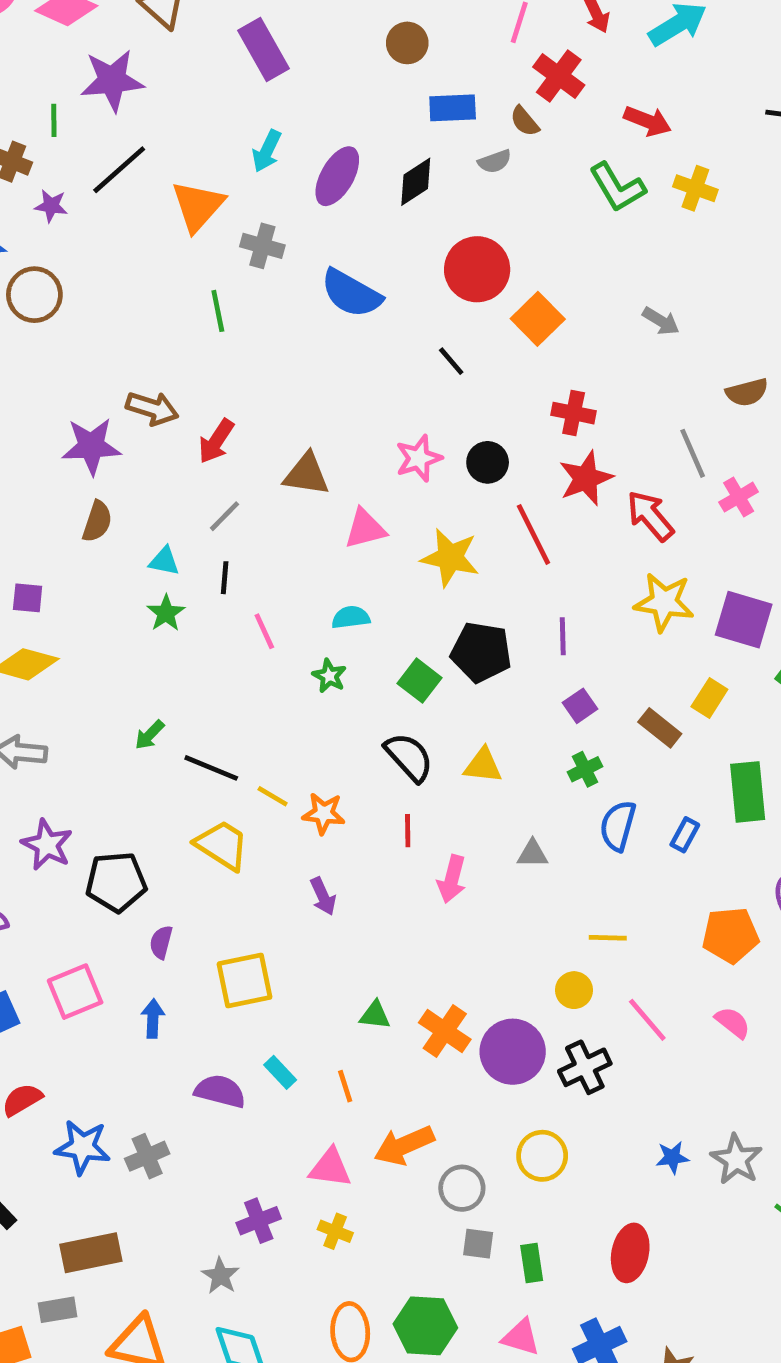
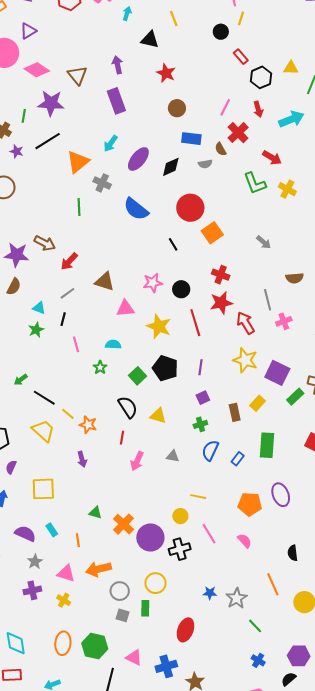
brown rectangle: (660, 728) -> (235, 412), turned 30
green rectangle: (532, 1263) -> (145, 608), moved
gray star: (220, 1276) -> (35, 562), moved

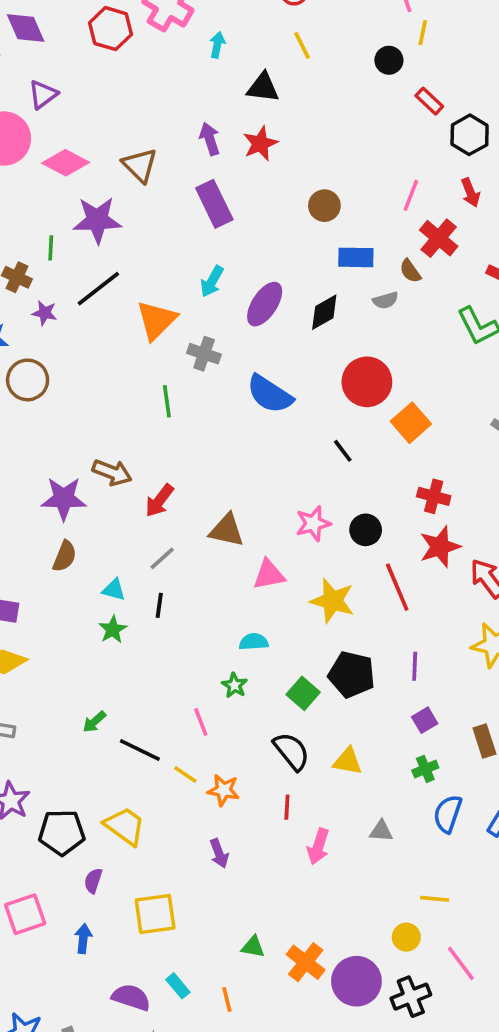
red star: (166, 73) -> (260, 143), moved, turned 30
pink line: (76, 344) -> (201, 722), moved
yellow trapezoid: (43, 431) -> (125, 826), moved

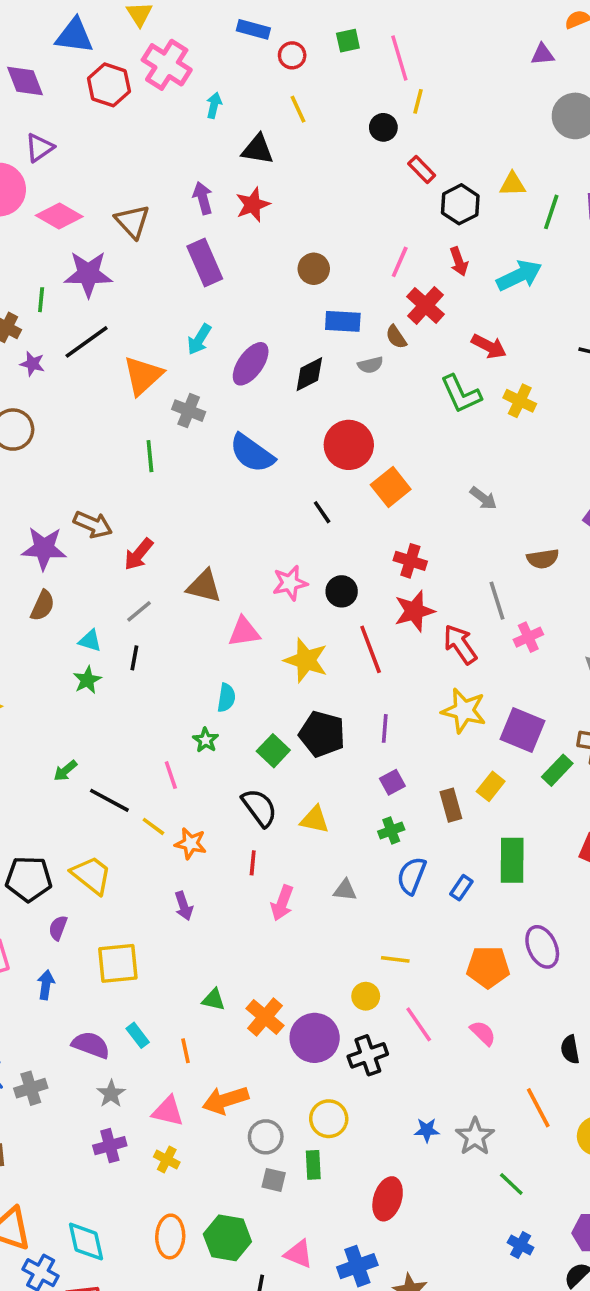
cyan semicircle: (254, 642) -> (226, 698), turned 100

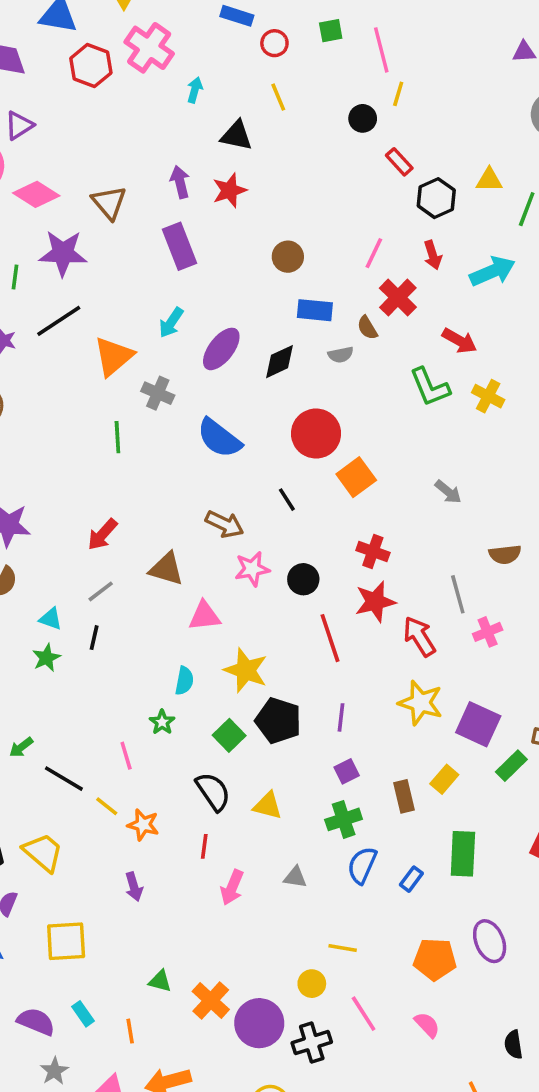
brown arrow: (93, 524) -> (225, 524), moved
yellow star: (306, 660) -> (246, 670), moved
green cross: (391, 830) -> (344, 819), size x1.4

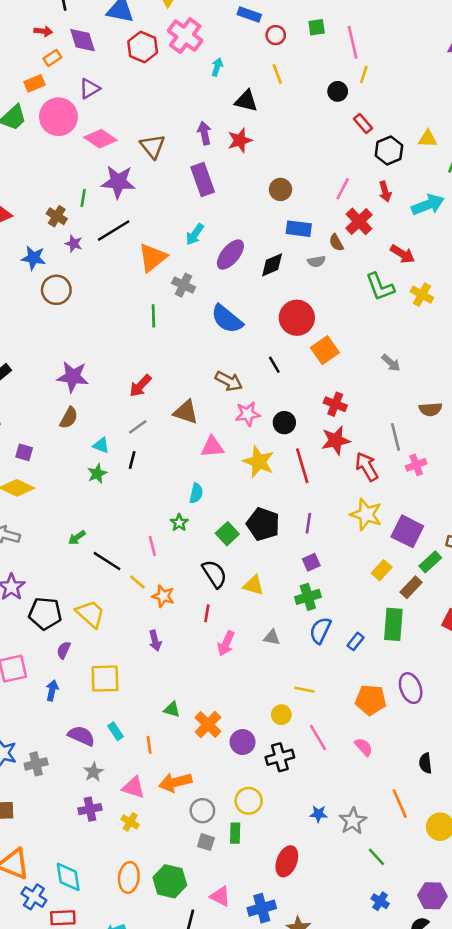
yellow star: (246, 670) -> (259, 462), moved
brown rectangle: (404, 796) -> (411, 587), moved, turned 55
purple circle: (259, 1023) -> (243, 742), size x0.7

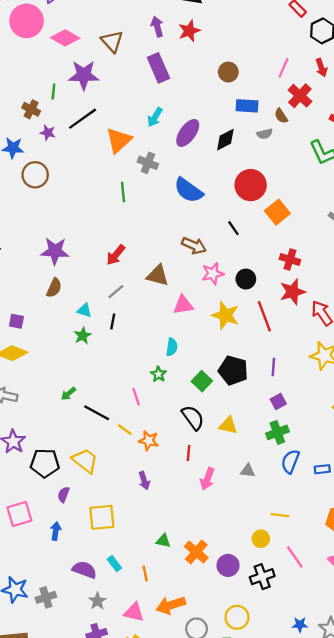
blue rectangle: (355, 641) -> (322, 469), turned 49

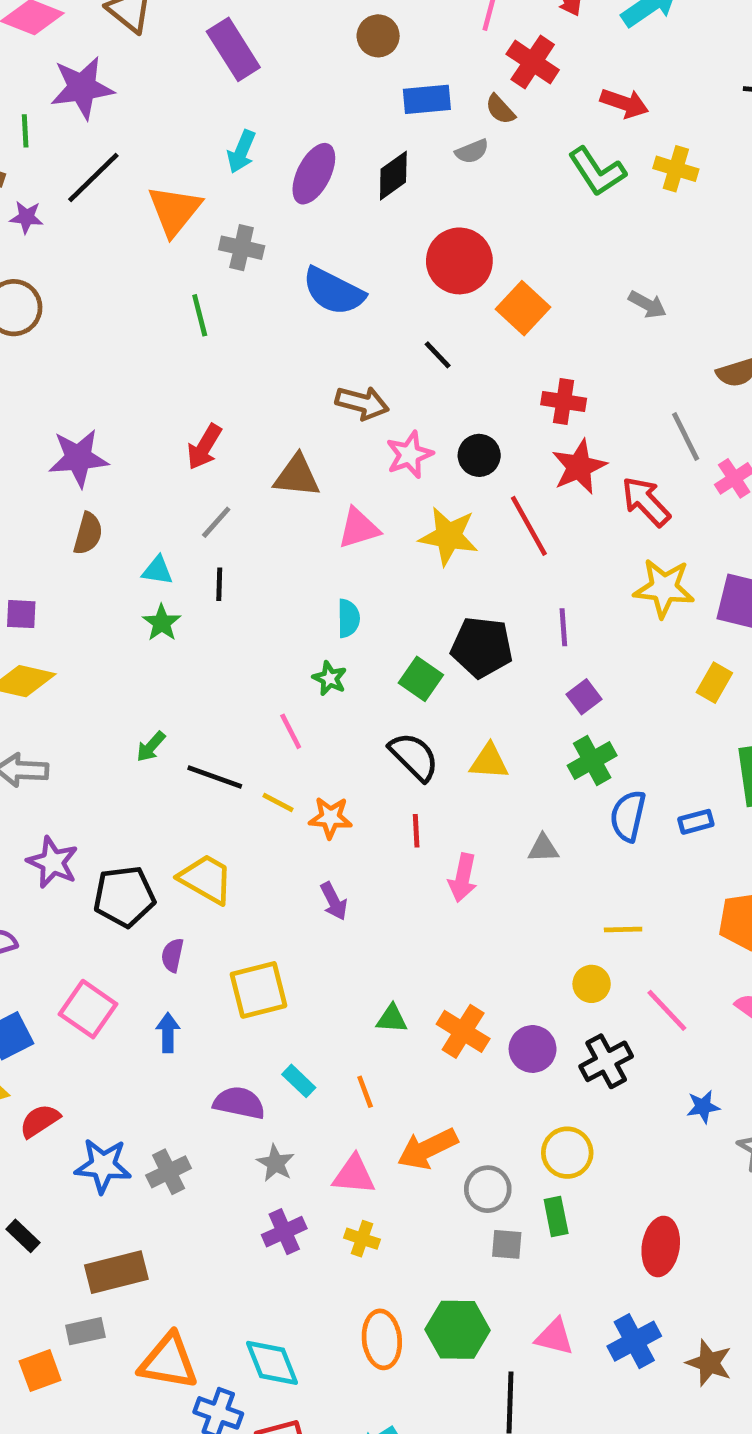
pink square: (19, 514) -> (88, 1009), turned -30
blue star: (300, 625) -> (703, 1107), moved

